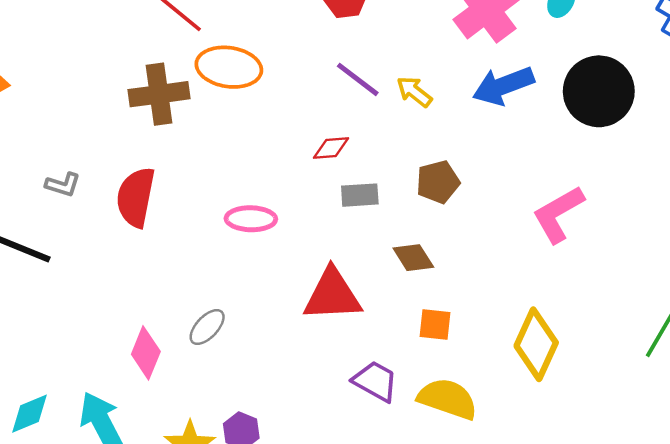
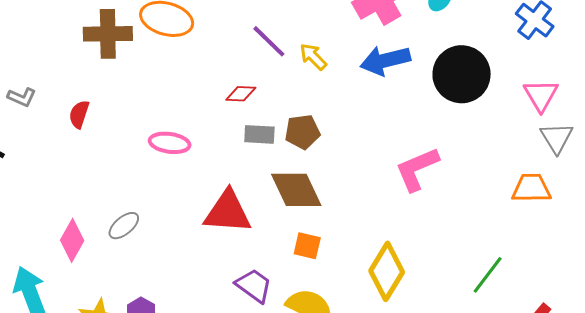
brown pentagon: (438, 182) -> (302, 132), moved
red semicircle: (136, 197) -> (79, 114), size x0.6
brown diamond: (413, 258) -> (296, 190), size x1.6

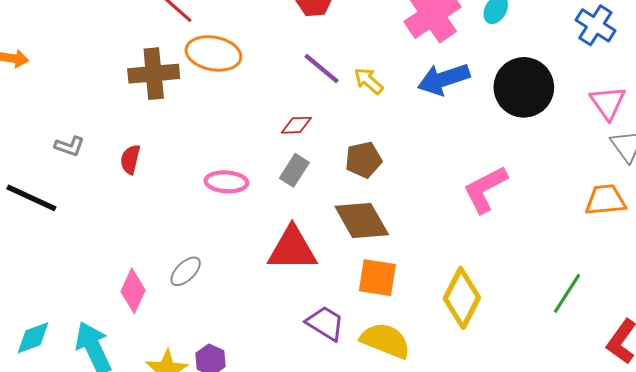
gray rectangle: (259, 134) -> (294, 170), moved, turned -56
orange square: (307, 246) -> (377, 278), size x1.4

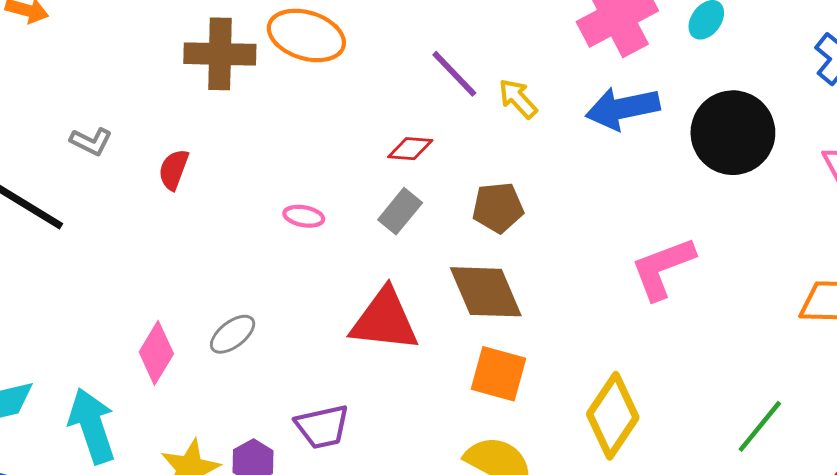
pink ellipse: (226, 182) -> (304, 216), size x0.7
purple trapezoid: (325, 323) -> (322, 427), moved, turned 129

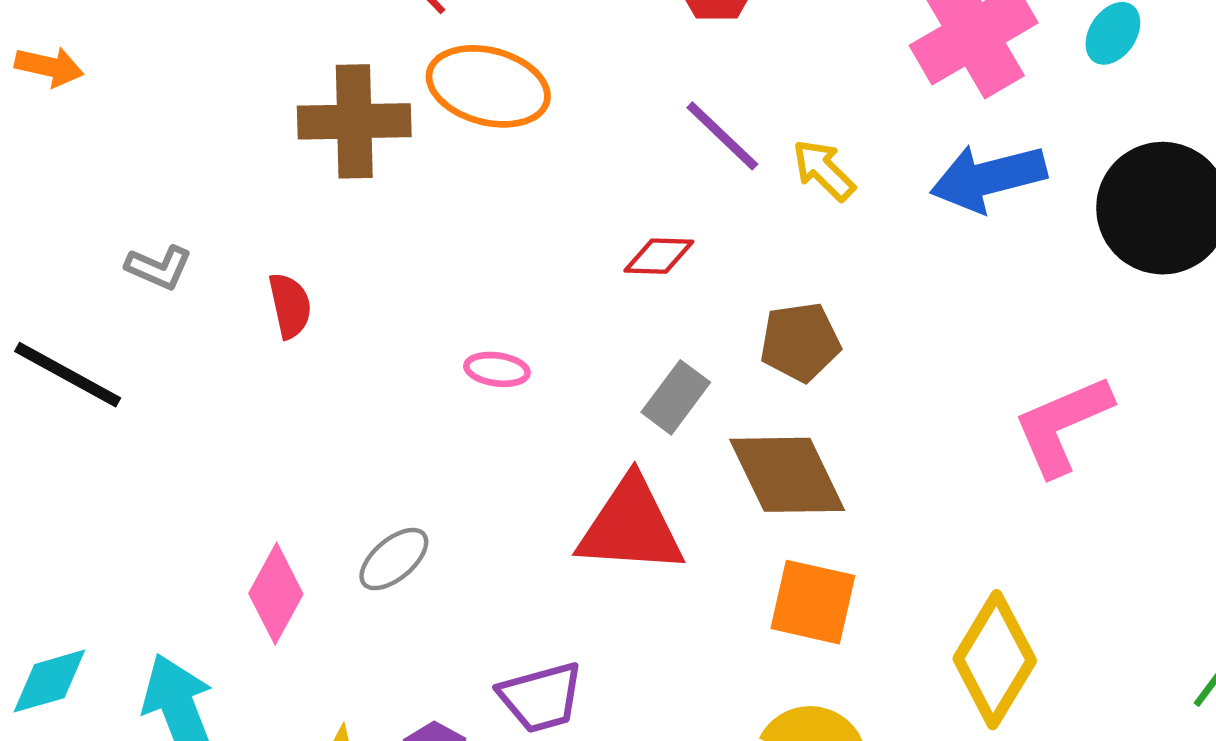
red semicircle: (174, 170) -> (290, 306), turned 150
gray rectangle: (400, 211) -> (676, 397), moved

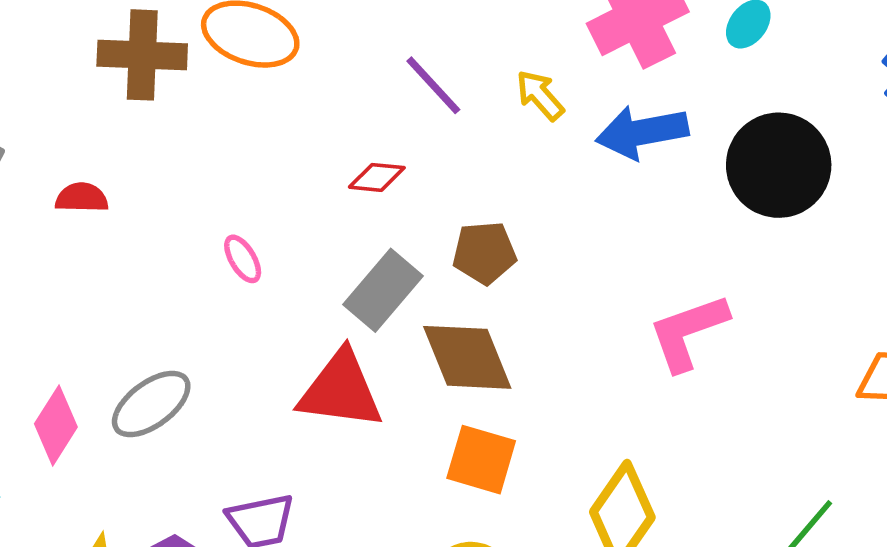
yellow arrow: (824, 170) -> (540, 95), moved
red semicircle: (290, 306) -> (82, 198), turned -80
pink ellipse: (497, 369) -> (243, 259), turned 48
gray rectangle: (676, 397) -> (383, 290), size x1.4
gray ellipse: (394, 559) -> (151, 404), size x1.4

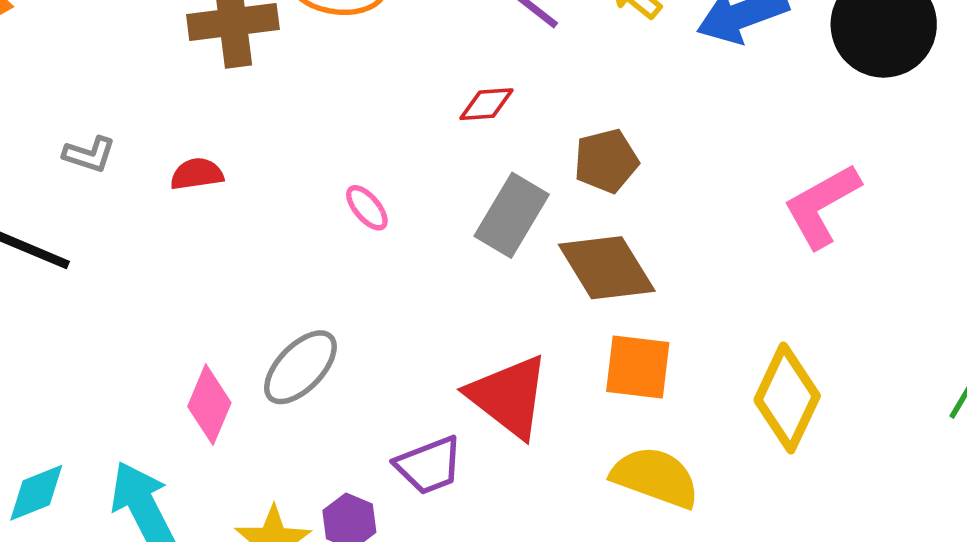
red triangle: (341, 390) -> (509, 396), moved, turned 40

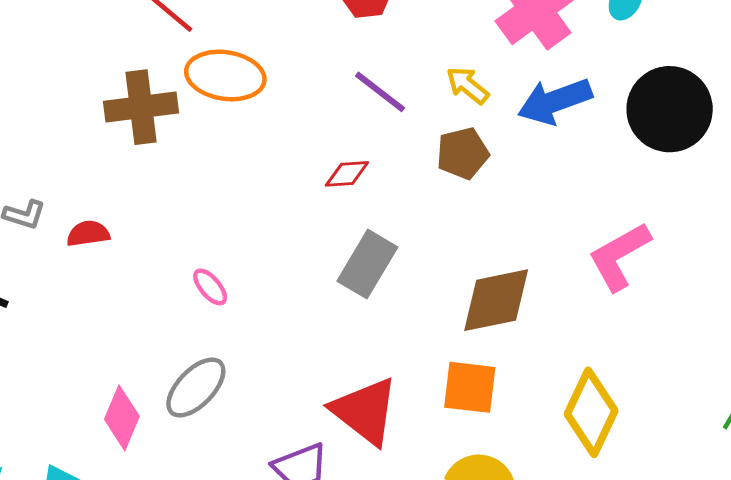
brown pentagon: (606, 161) -> (463, 153), moved
red semicircle: (197, 174) -> (88, 233), moved
pink ellipse: (367, 208) -> (210, 287), moved
brown diamond: (607, 268) -> (496, 300), moved, turned -70

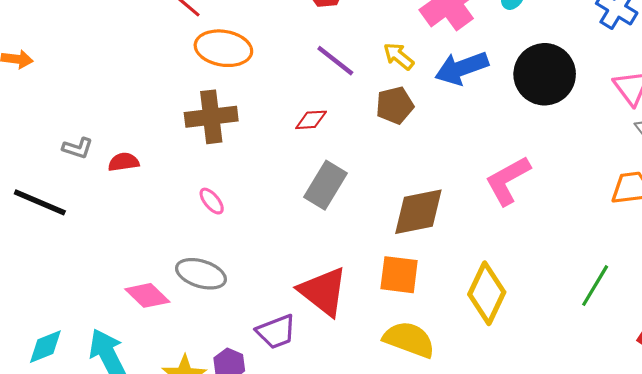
brown cross: (141, 107) -> (211, 117), moved
gray ellipse: (196, 388) -> (201, 274), turned 63
pink diamond: (122, 418) -> (147, 295), turned -69

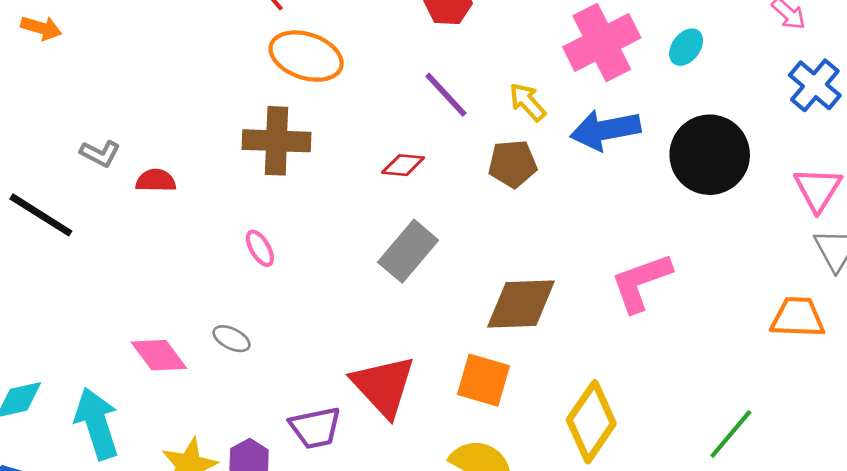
gray ellipse: (201, 274) -> (232, 339), size x0.6

